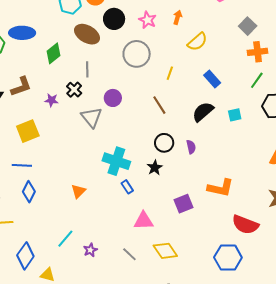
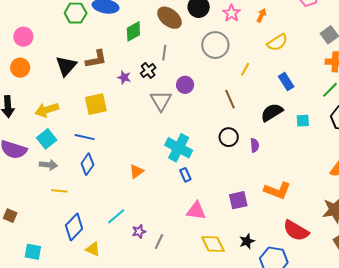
black star: (155, 168) -> (247, 241), moved
gray line: (129, 254) -> (159, 242), moved, turned 63

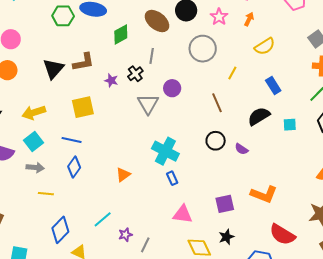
purple semicircle: (255, 145) -> (241, 149), turned 128
black star: (247, 241) -> (226, 237), moved

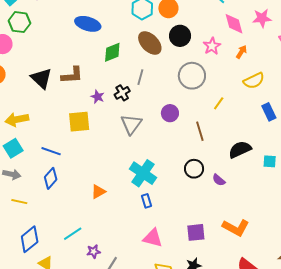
green hexagon: (63, 16) -> (19, 22), moved
black triangle: (53, 69) -> (41, 78), turned -35
blue rectangle: (273, 85) -> (269, 112), moved
purple circle: (172, 88) -> (170, 113), moved
yellow square: (83, 107) -> (79, 122), moved

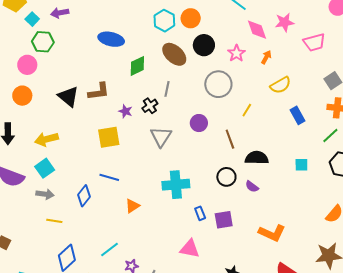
black semicircle: (240, 149) -> (257, 158), moved, turned 30
blue line: (51, 151) -> (109, 177), moved
cyan cross: (143, 173) -> (176, 185), turned -36
blue rectangle: (146, 201) -> (200, 213), moved
purple square: (196, 232) -> (224, 220), moved

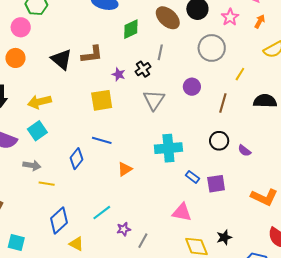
brown line: (230, 139) -> (223, 103), turned 36
black semicircle: (257, 158) -> (265, 101), moved
gray arrow: (45, 194) -> (32, 165), moved
blue rectangle: (200, 213) -> (192, 177), turned -32

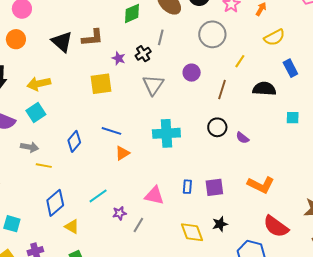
blue line: (102, 140) -> (111, 131), moved
blue rectangle: (192, 177) -> (187, 187), moved, turned 56
purple square: (216, 184) -> (214, 187), moved
pink triangle: (182, 212) -> (154, 195), moved

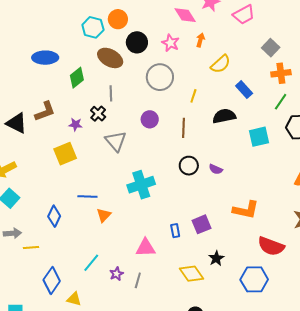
cyan square: (293, 118) -> (259, 137), size x1.5

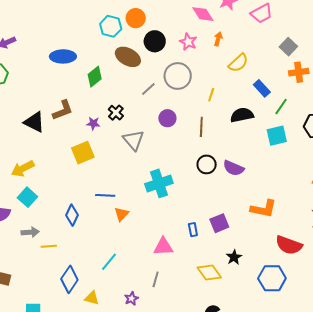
gray line: (111, 93) -> (148, 89), moved, turned 49
green line: (281, 102) -> (281, 107), moved
purple semicircle: (216, 169) -> (233, 168), size x1.5
purple star: (116, 274) -> (131, 299), moved

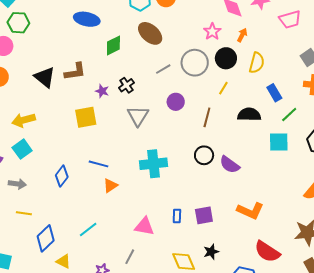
black circle: (155, 41) -> (226, 58), moved
yellow semicircle: (238, 63) -> (257, 63), turned -45
yellow line: (49, 246) -> (24, 213), moved

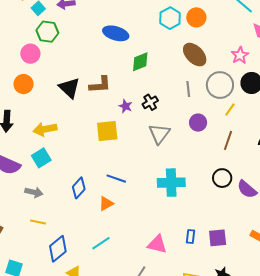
brown ellipse: (150, 33) -> (195, 55), moved
gray line: (163, 69) -> (188, 89), turned -70
yellow line: (223, 88) -> (230, 109), moved
orange triangle: (110, 186) -> (106, 203), moved

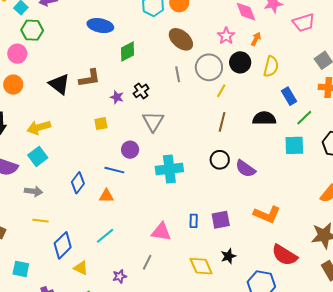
purple circle: (198, 123) -> (130, 150), moved
yellow square: (107, 131) -> (101, 124), size x0.6
orange triangle: (106, 203) -> (106, 196), turned 35

